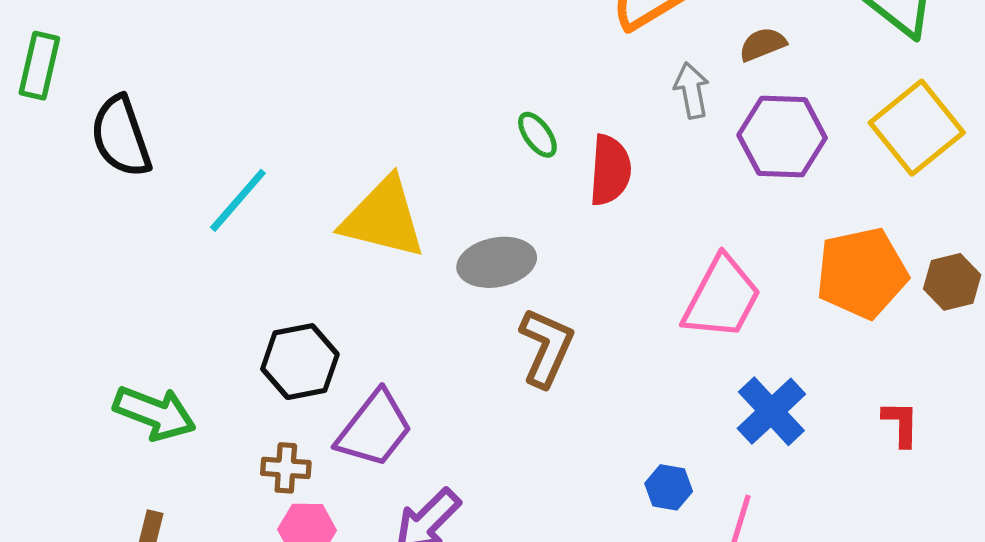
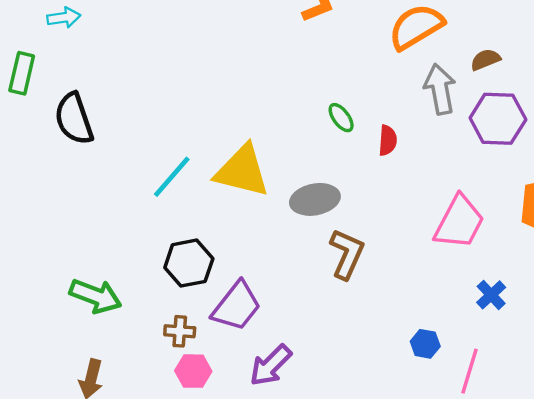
gray arrow: (692, 90) -> (440, 89), size x1.4
red semicircle: (610, 170) -> (388, 140), size x0.7
cyan line: (238, 200) -> (172, 177), moved
blue cross: (771, 411) -> (491, 295), size x0.7

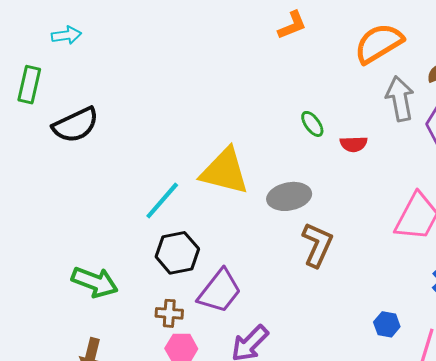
black semicircle: (74, 119) -> (76, 125), turned -96
red semicircle: (388, 140) -> (354, 144), turned 84
cyan line: (172, 177) -> (162, 200), moved

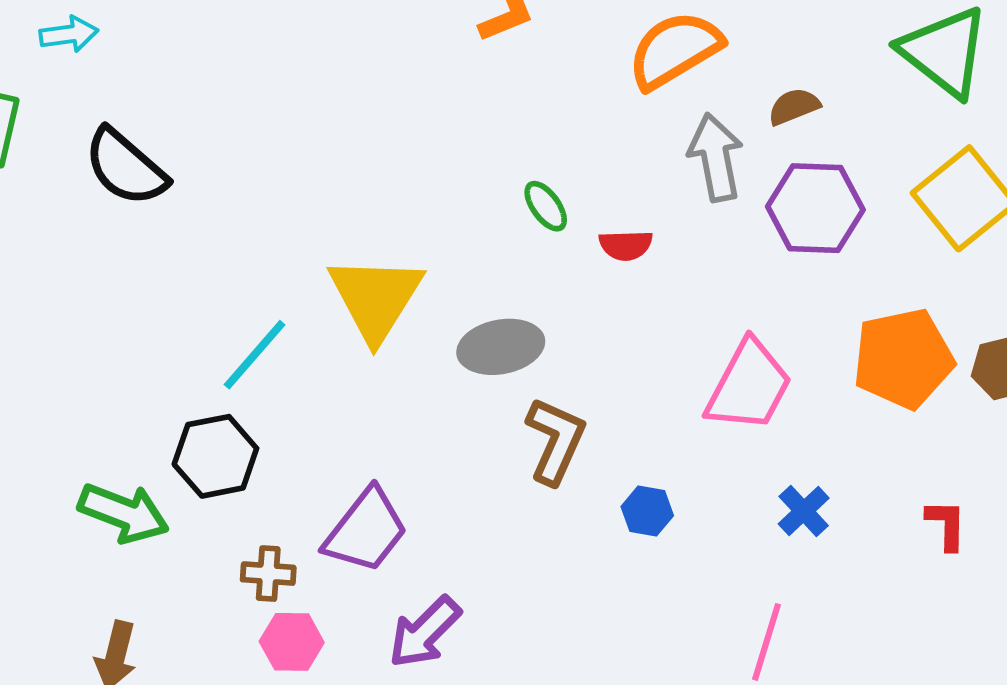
black semicircle: (76, 125) -> (126, 167), moved, turned 66
yellow triangle: (225, 171) -> (376, 298), turned 48
black hexagon: (177, 253) -> (215, 456), moved
blue hexagon: (387, 324) -> (647, 511), moved

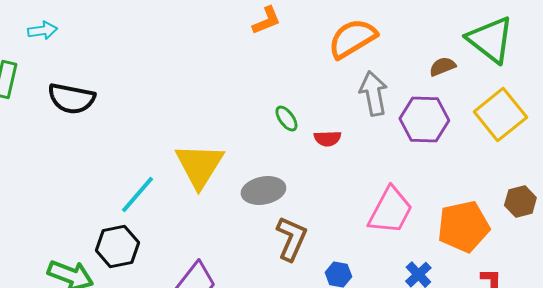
brown semicircle: (794, 107) -> (442, 67), moved
black semicircle: (126, 167) -> (71, 99), turned -30
orange pentagon: (903, 359) -> (463, 227), moved

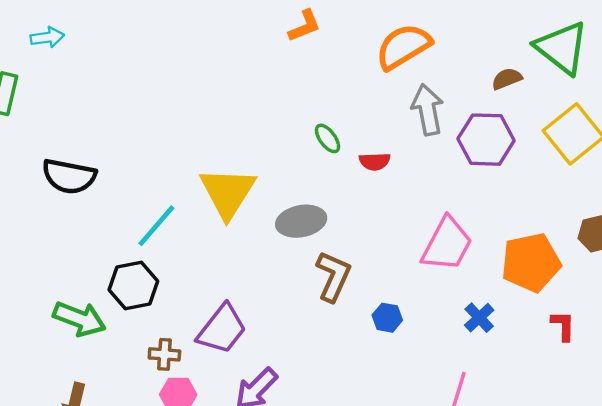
black semicircle: (71, 99) -> (69, 176), moved

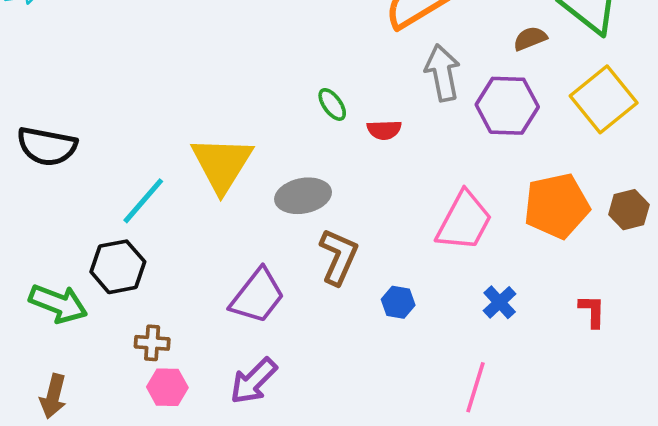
orange pentagon: (531, 263) -> (557, 206), moved
purple trapezoid: (222, 329) -> (257, 296), moved

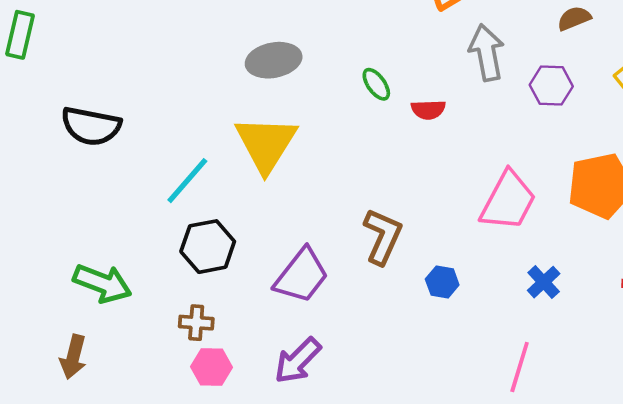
purple hexagon: (507, 106) -> (551, 86), size x0.7
gray ellipse: (303, 196) -> (274, 60), moved
black hexagon: (118, 267) -> (208, 247), moved
brown arrow: (53, 396) -> (73, 357), moved

